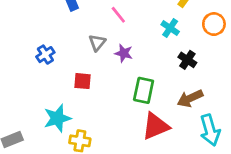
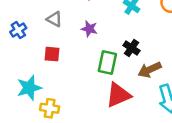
gray triangle: (97, 43) -> (54, 19), moved, turned -42
black cross: (187, 60) -> (131, 48), moved

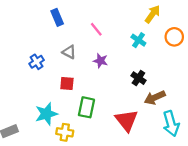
green rectangle: (107, 62) -> (86, 107), moved
red triangle: (118, 95) -> (127, 120), turned -45

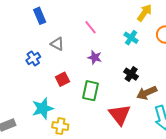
blue rectangle: (57, 17) -> (40, 16), moved
gray triangle: (69, 52) -> (57, 44), moved
red square: (67, 83) -> (62, 79), turned -32
green rectangle: (86, 107) -> (90, 91), moved

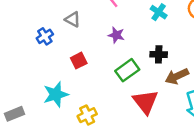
black cross: (131, 74) -> (159, 54), turned -32
green rectangle: (90, 91) -> (127, 70), moved, turned 42
yellow cross: (60, 126) -> (87, 115), moved, turned -35

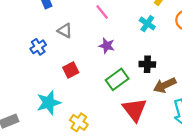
yellow cross: (87, 115) -> (79, 122), turned -30

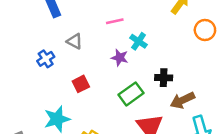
pink line: (102, 12) -> (115, 21), turned -63
cyan cross: (147, 24) -> (139, 41), moved

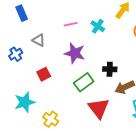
cyan cross: (139, 41) -> (98, 26), moved
purple star: (120, 58) -> (75, 53), size x1.5

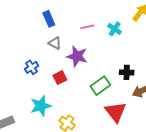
blue rectangle: (22, 13) -> (49, 19), moved
purple star: (75, 53) -> (77, 56), moved
blue cross: (16, 54) -> (32, 67), moved

